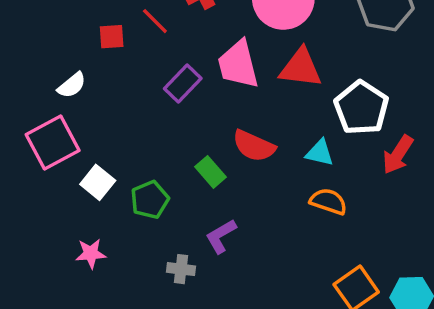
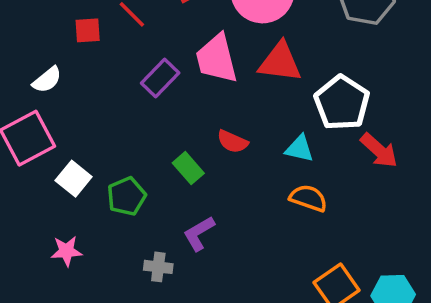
red semicircle: (254, 146) -> (232, 142), size x0.7
red arrow: (398, 155) -> (379, 150), turned -81

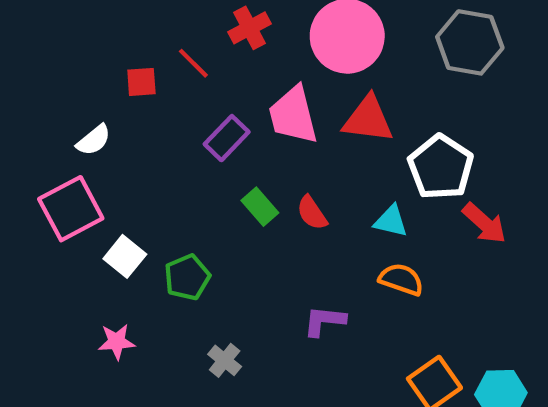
red semicircle: (232, 142) -> (312, 213), turned 32
green rectangle: (188, 168) -> (260, 207), moved
purple L-shape: (199, 233) -> (324, 321), moved, turned 36
gray cross: (158, 267) -> (225, 360), turned 32

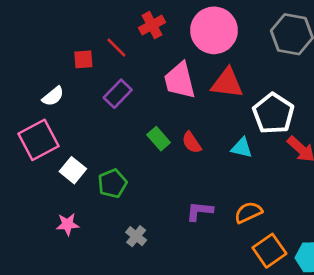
purple rectangle: (227, 138) -> (118, 94), moved
orange semicircle: (401, 279) -> (248, 212), moved, turned -44

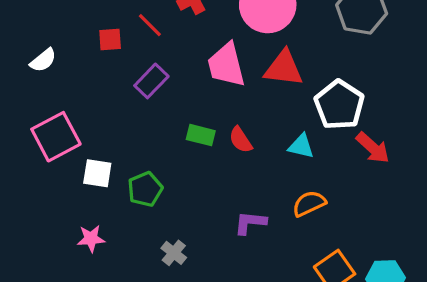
white semicircle: (53, 96) -> (43, 60), moved
green rectangle: (159, 139) -> (201, 135), turned -35
white square: (73, 170) -> (97, 173), turned -30
orange semicircle: (248, 212) -> (309, 204), moved

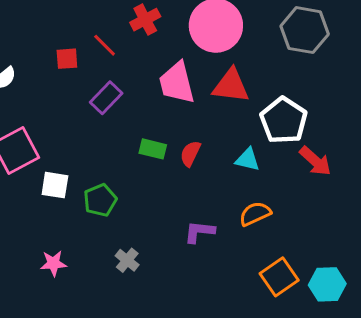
red semicircle: (241, 140) -> (190, 153), turned 60
pink star: (91, 239) -> (53, 263), moved

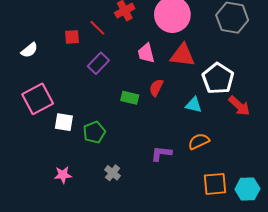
pink trapezoid: (177, 83) -> (146, 53), size x0.7
red semicircle: (190, 153) -> (156, 88), moved
orange square: (279, 277) -> (215, 184), turned 30

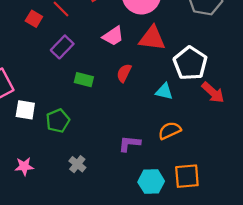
red square: (72, 37) -> (34, 19), turned 35
pink trapezoid: (146, 53) -> (113, 36), turned -110
green rectangle: (130, 98) -> (84, 80), moved
cyan hexagon: (247, 189) -> (151, 182), moved

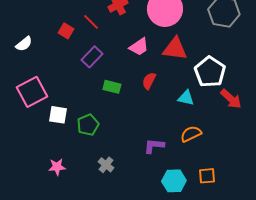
orange square: (187, 176) -> (207, 176), size x0.7

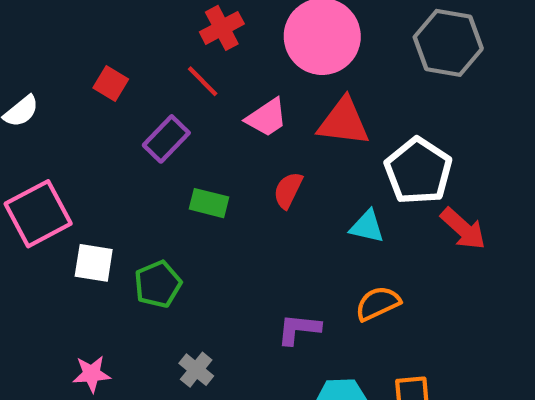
red line: (91, 22) -> (203, 81), moved

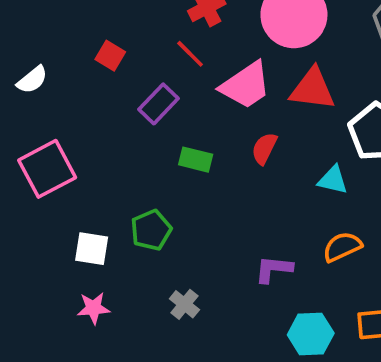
pink trapezoid: (267, 118) -> (246, 85), size x1.4
white square: (94, 263) -> (92, 249), moved

